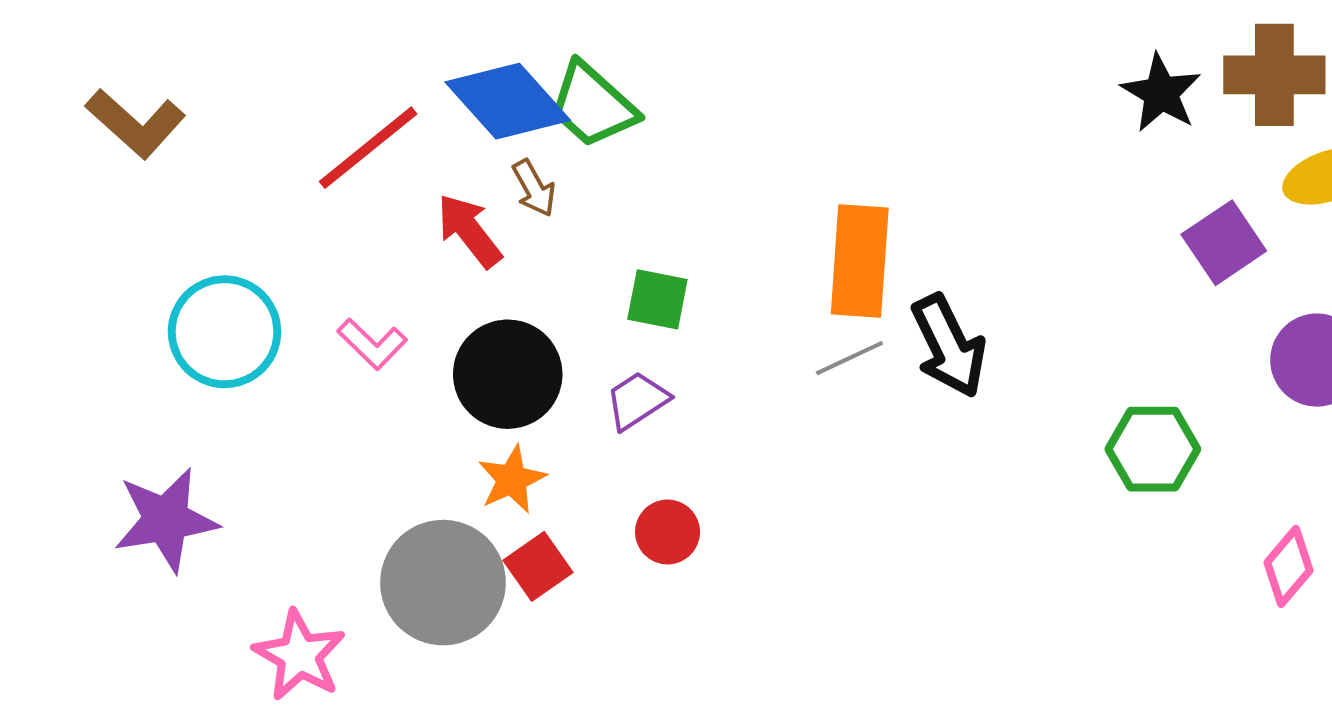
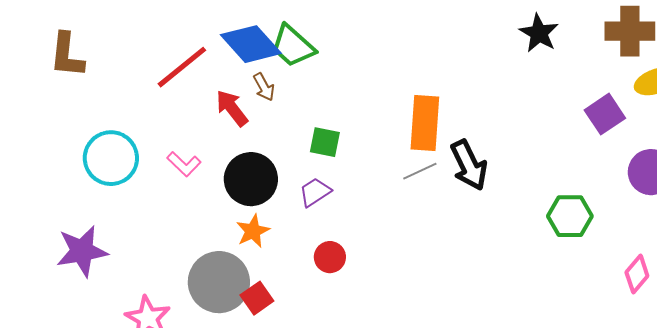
black star: (1161, 93) -> (539, 33), moved
brown L-shape: (136, 123) -> (67, 55), turned 54
red square: (538, 566) -> (257, 298), moved

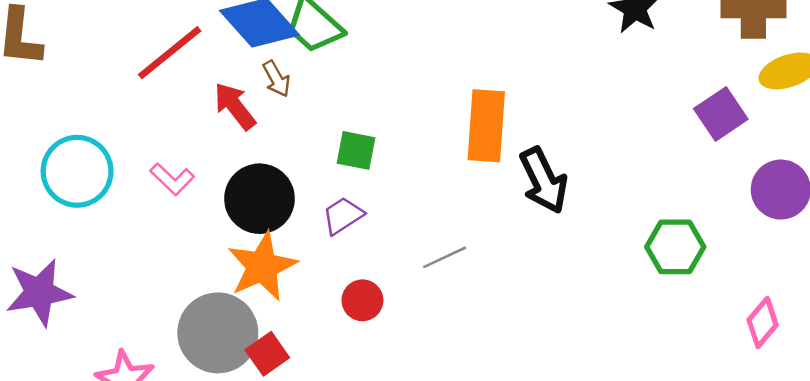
gray line: (420, 171) -> (445, 257), moved
orange star: (253, 231) -> (262, 266), size x1.6

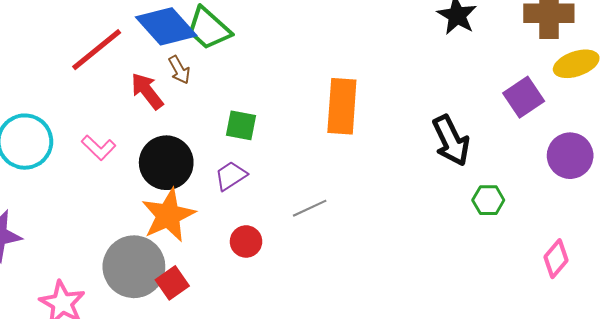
black arrow: (544, 180) -> (451, 141), moved
green hexagon: (675, 247) -> (488, 200), size x0.7

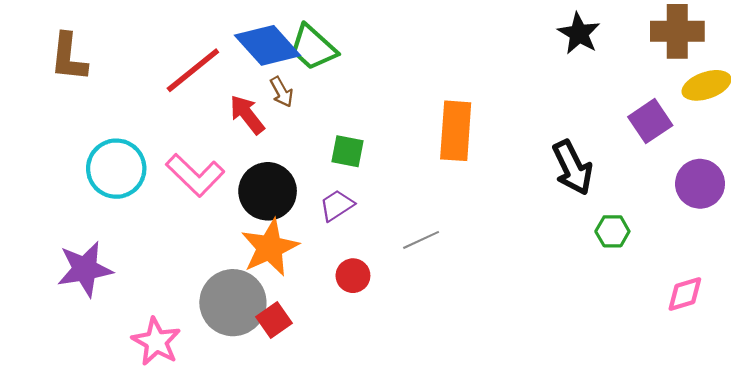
pink L-shape: (99, 148) -> (195, 175), size x1.6
pink diamond: (556, 259) -> (685, 294), turned 33

